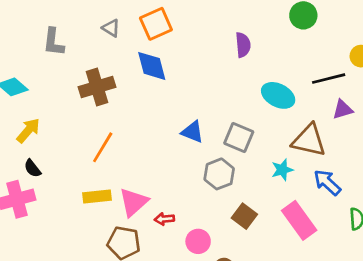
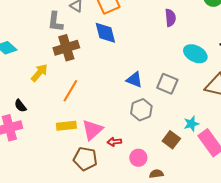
gray L-shape: (54, 42) -> (55, 22), moved
yellow arrow: (28, 130) -> (39, 73), moved
cyan star: (282, 170) -> (191, 124), moved
gray hexagon: (219, 174) -> (141, 110), moved

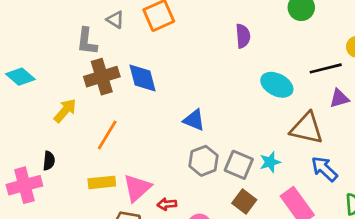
blue diamond: (105, 33) -> (142, 78), moved
gray square: (167, 84) -> (239, 165), moved
black semicircle: (20, 106) -> (49, 161), moved, turned -136
cyan star: (191, 124) -> (270, 162), moved

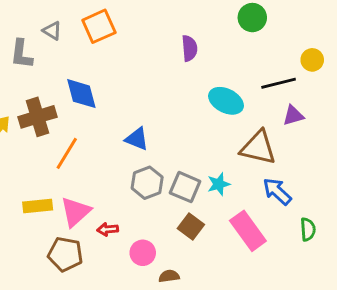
brown cross: (102, 77) -> (38, 117), moved
orange line: (107, 135) -> (67, 153), moved

